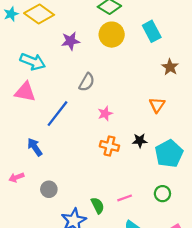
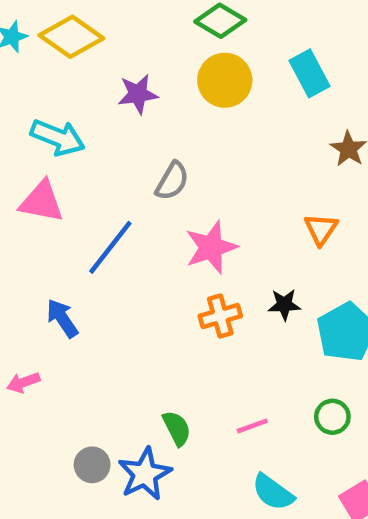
pink star: (105, 114) -> (211, 247), size x1.6
orange cross: (109, 146) -> (220, 316), turned -30
gray circle: (49, 189) -> (92, 465), moved
green semicircle: (98, 205) -> (177, 428), moved

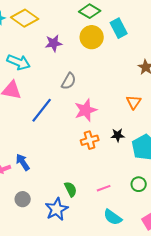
cyan rectangle: (310, 73) -> (119, 28), moved
blue arrow: (62, 318) -> (23, 162), moved
gray circle: (92, 465) -> (23, 199), moved

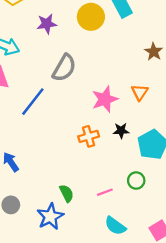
gray semicircle: (69, 81) -> (64, 68), size x1.4
pink star: (86, 110) -> (105, 99), moved
green circle: (139, 184) -> (136, 181), moved

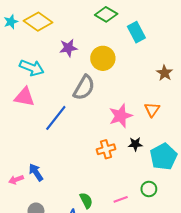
yellow circle: (91, 17) -> (103, 58), moved

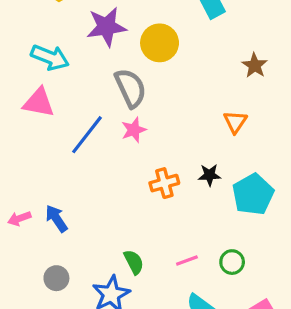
purple star: (68, 48) -> (106, 27), size x1.4
gray semicircle: (84, 88) -> (131, 88), turned -55
pink star: (121, 116) -> (134, 130), moved, size x0.7
pink arrow: (16, 180) -> (19, 219), moved
green circle: (149, 189) -> (232, 262), moved

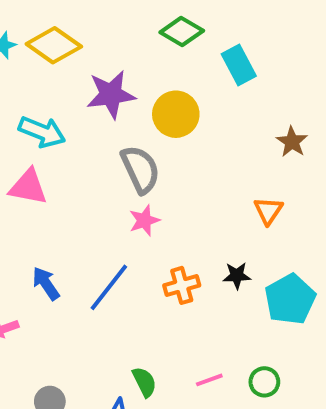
blue line: (87, 135) -> (109, 287), moved
blue arrow: (56, 219) -> (46, 283), moved

